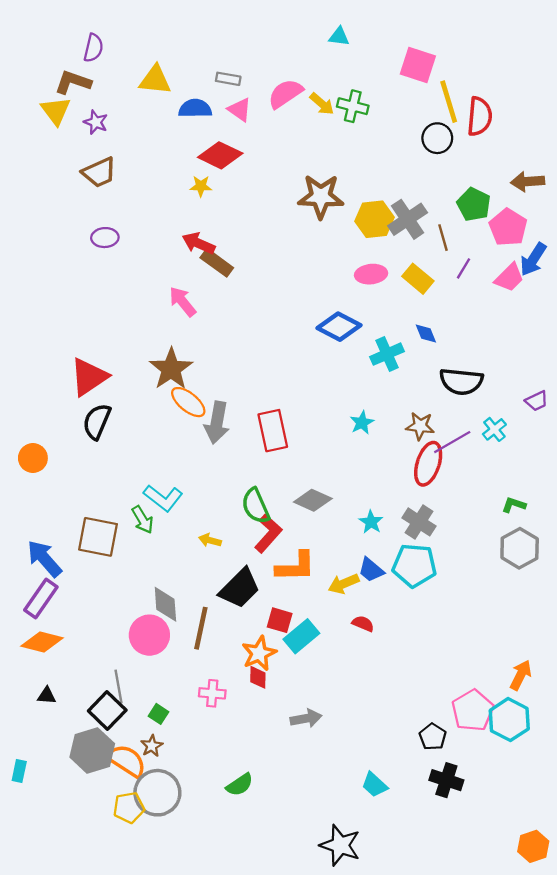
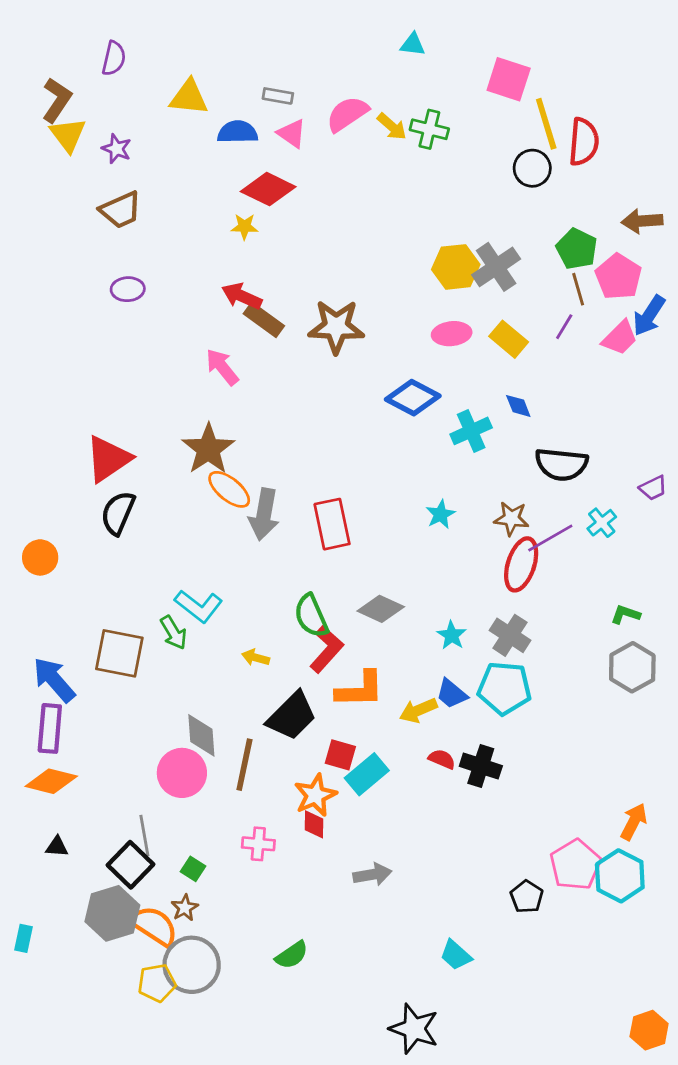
brown L-shape: (73, 82) -> (57, 100), moved, turned 105
brown star: (321, 196) -> (336, 327), moved
brown line: (443, 238) -> (578, 289), moved
purple rectangle: (41, 599) -> (50, 728), turned -30
black cross: (446, 780) -> (481, 766), moved

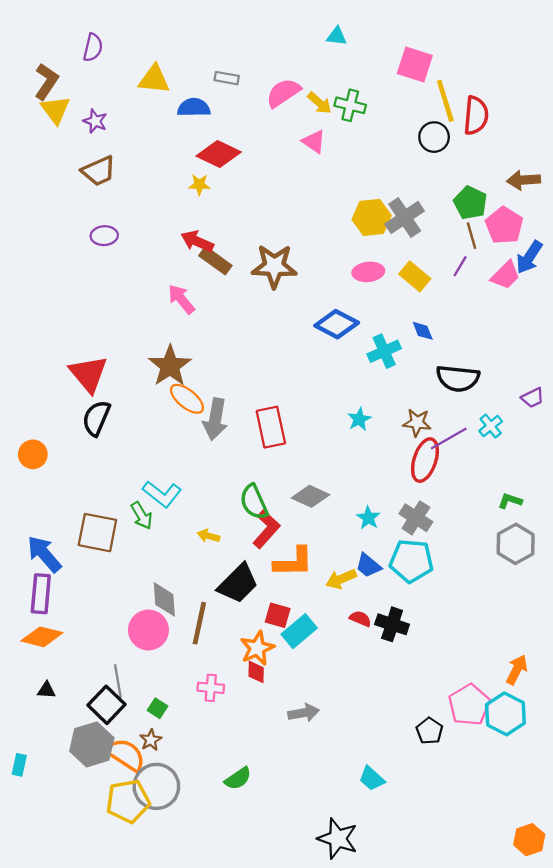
pink triangle: (292, 133) -> (314, 142), moved
red triangle: (108, 459) -> (88, 374), turned -36
yellow pentagon: (157, 983) -> (128, 801), size x1.4

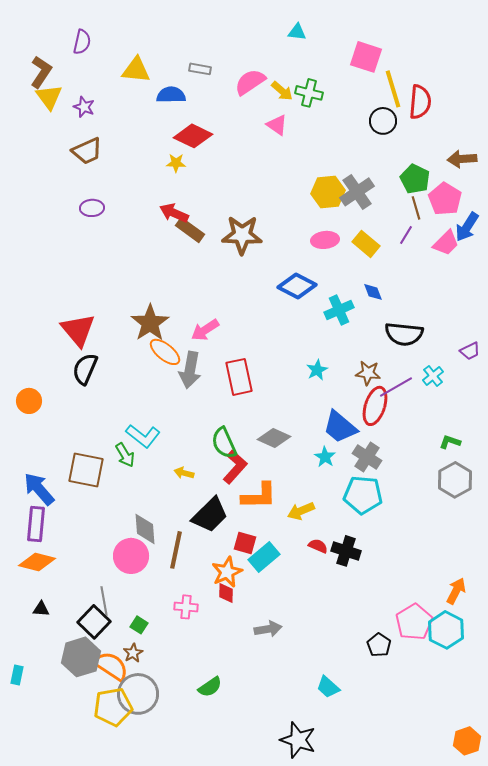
pink arrow: (181, 299) -> (205, 330), moved, turned -84
blue trapezoid: (368, 565) -> (340, 427), moved, size x1.5

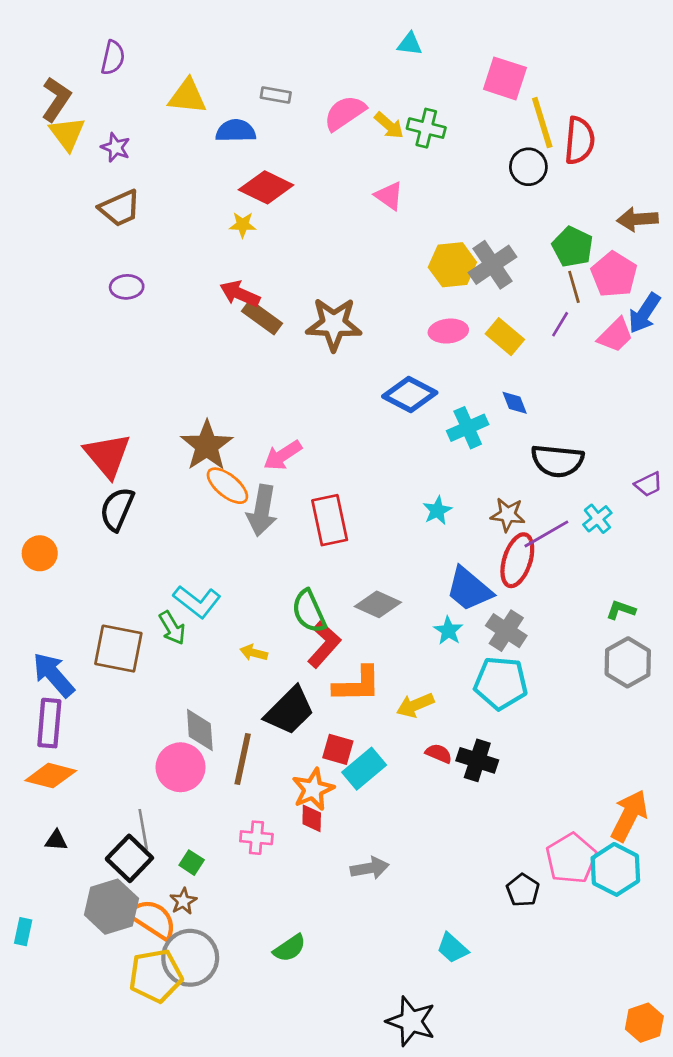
pink triangle: (277, 125) -> (389, 196), moved
orange arrow: (456, 591) -> (629, 816), size x1.4

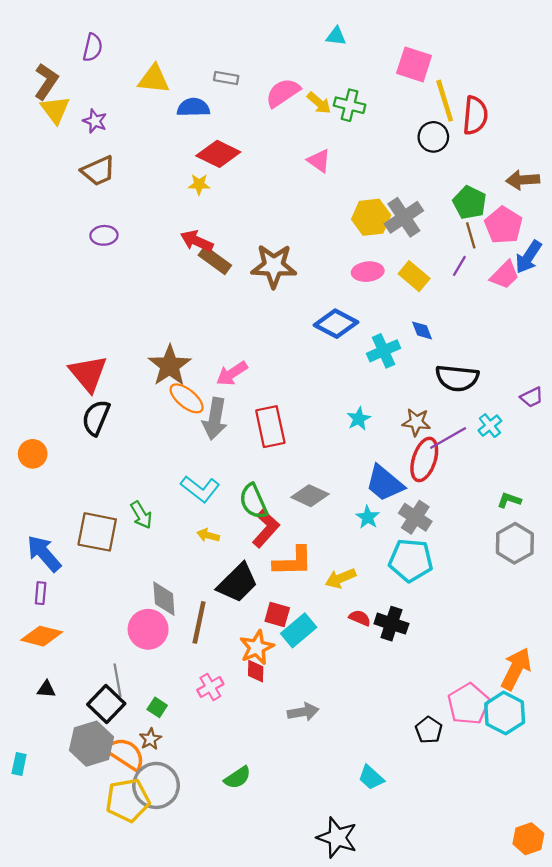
cyan L-shape: (197, 602) -> (200, 489), moved
purple rectangle: (49, 723) -> (41, 593), size x0.6
pink cross: (256, 838) -> (210, 687), turned -35

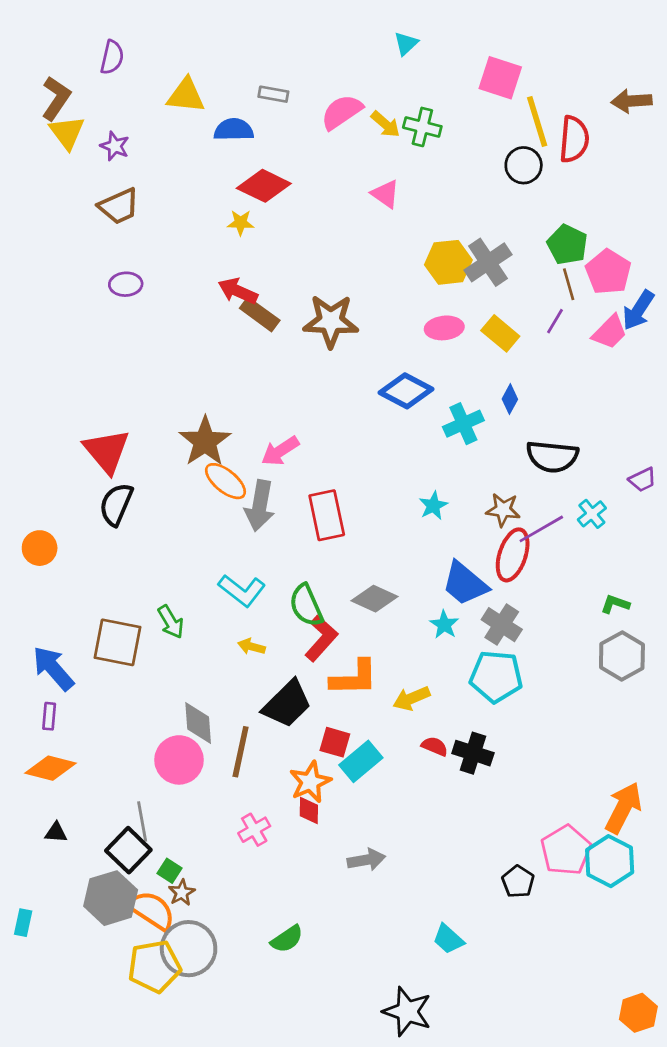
cyan triangle: (336, 36) -> (406, 44), turned -50
brown arrow: (523, 180) -> (632, 101), moved
blue diamond: (422, 330) -> (510, 399), turned 50
green square: (157, 707) -> (169, 871), moved

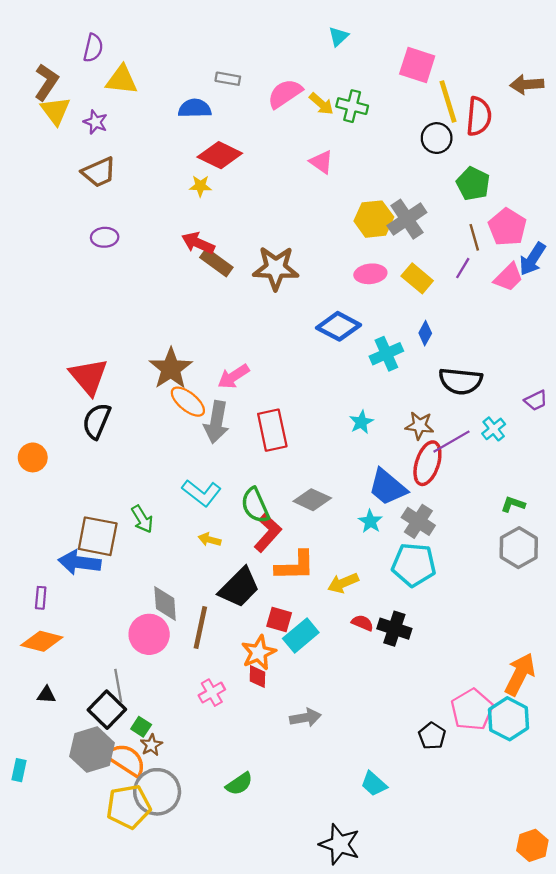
yellow triangle: (186, 96) -> (122, 80), moved
green pentagon: (567, 245) -> (473, 184), moved
blue arrow: (53, 668) -> (79, 562), moved, turned -42

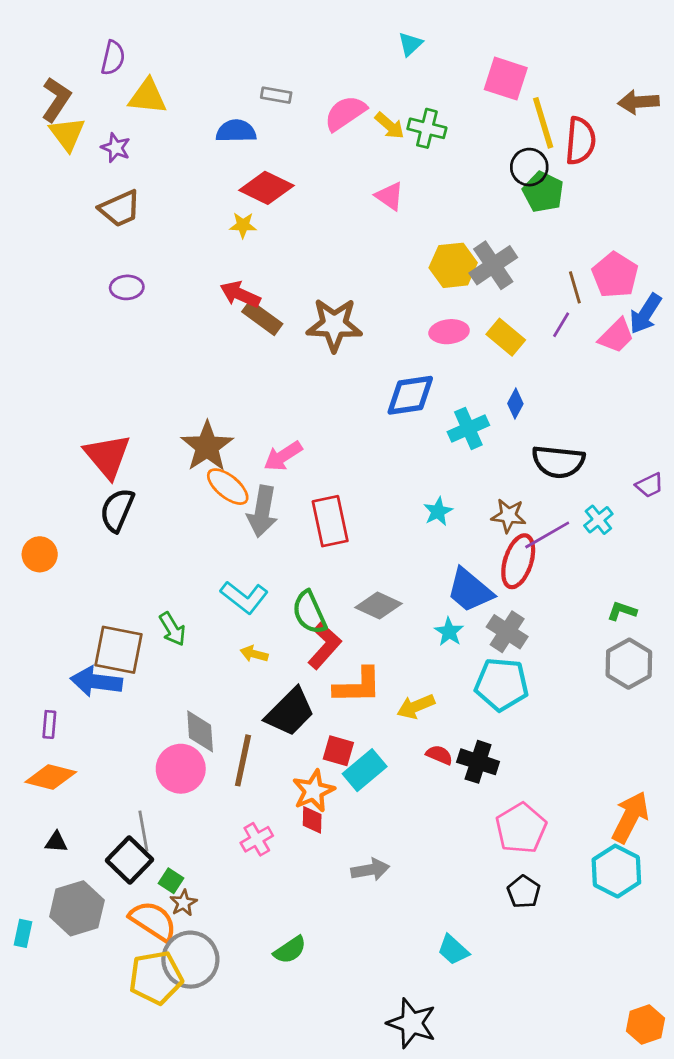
green pentagon: (473, 184) -> (543, 192), moved
blue diamond: (338, 326) -> (410, 395), turned -36
pink pentagon: (472, 710) -> (521, 828), moved
gray hexagon: (92, 750) -> (77, 908), moved

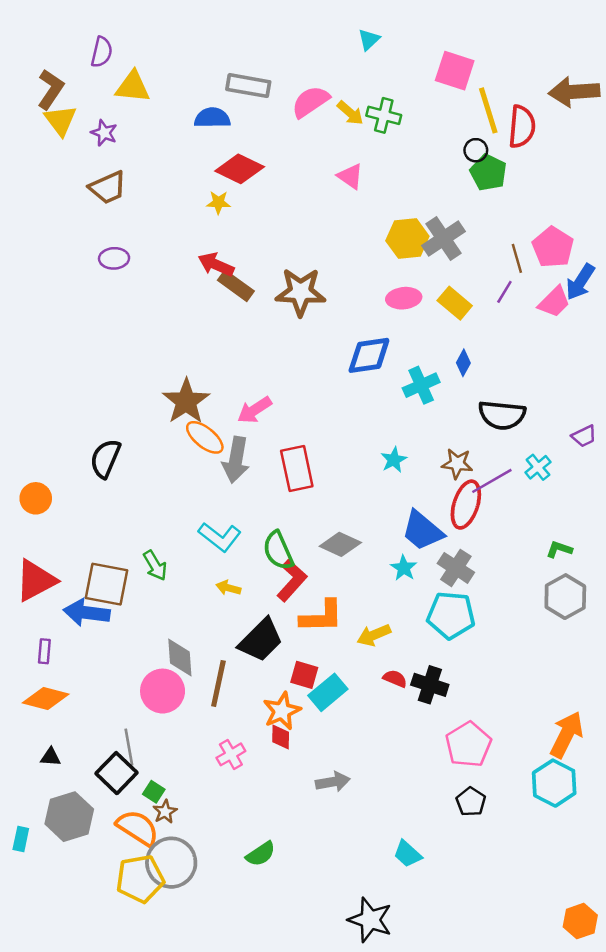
gray rectangle: (276, 95) -> (248, 86), size x1.6
brown arrow: (639, 102) -> (574, 92), size x1.4
black circle: (529, 167) -> (476, 150), size x0.7
red triangle: (107, 456) -> (36, 580), moved, turned 42

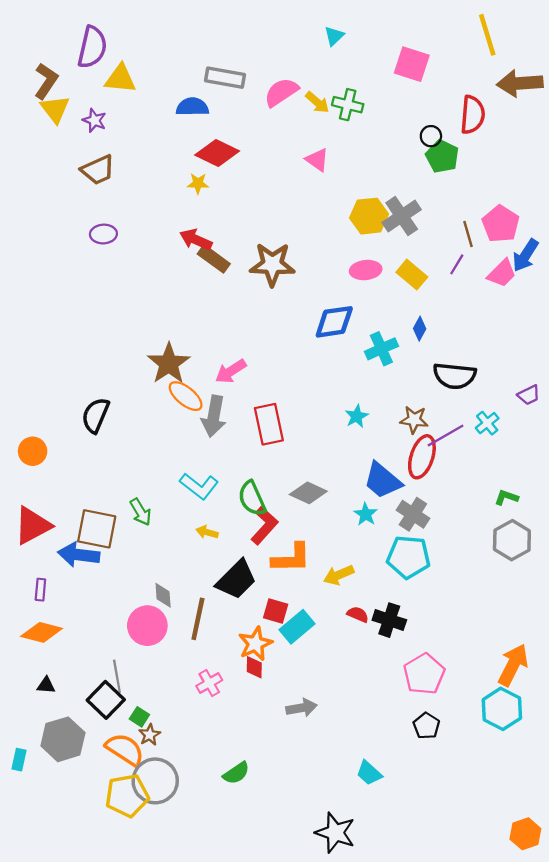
purple semicircle: (102, 52) -> (92, 47), size x1.5
yellow line: (488, 110) -> (487, 35), moved
gray diamond: (180, 657) -> (163, 595), size x0.7

